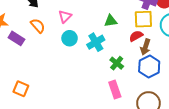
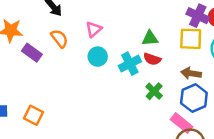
red semicircle: (136, 36) -> (152, 59), moved, turned -136
brown arrow: (145, 47) -> (191, 73), turned 77
pink rectangle: (115, 90) -> (182, 123), moved, turned -36

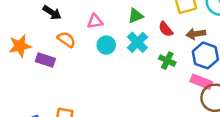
pink triangle: (94, 29) -> (95, 21), turned 49
green triangle: (150, 38) -> (135, 16), moved
red semicircle: (152, 59) -> (166, 29), moved, turned 49

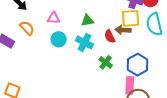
brown arrow: (196, 34) -> (123, 30), moved
cyan cross: (137, 42) -> (84, 42), turned -30
pink rectangle: (201, 82) -> (130, 85), turned 60

